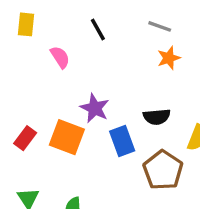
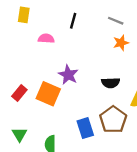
black line: (98, 29) -> (73, 21), turned 42
pink semicircle: (60, 57) -> (46, 38), turned -56
blue rectangle: (122, 141) -> (85, 128), moved

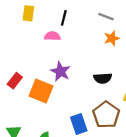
yellow rectangle: (24, 15) -> (28, 13), moved
pink semicircle: (46, 38) -> (52, 36), moved
red rectangle: (19, 93) -> (15, 81), moved

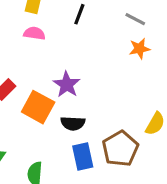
pink semicircle: (52, 36) -> (34, 33), moved
black semicircle: (103, 78) -> (73, 123), moved

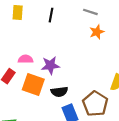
pink semicircle: (34, 33) -> (25, 59), moved
purple star: (67, 84) -> (50, 65), turned -30

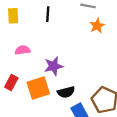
pink semicircle: (25, 59) -> (23, 50), moved
orange square: (33, 84) -> (38, 88), turned -30

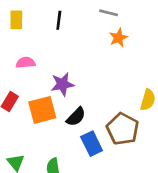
black semicircle: (66, 92) -> (76, 117), turned -35

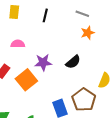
orange square: (42, 110) -> (26, 80), turned -30
black semicircle: (76, 117) -> (73, 62), moved

